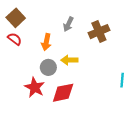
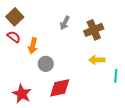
orange arrow: (46, 42) -> (33, 46), moved
yellow arrow: (69, 60) -> (97, 60), moved
red star: (35, 87) -> (22, 94), moved

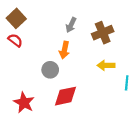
orange arrow: (33, 46) -> (64, 50), moved

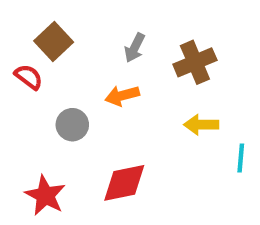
brown square: (16, 18) -> (54, 42), moved
orange arrow: (64, 50) -> (122, 96), turned 63
gray circle: (50, 70) -> (72, 125), moved

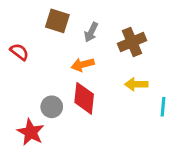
brown square: (54, 42) -> (57, 21), moved, turned -30
gray circle: (72, 125) -> (52, 107), moved
red diamond: (124, 183) -> (84, 98), moved, turned -72

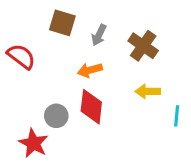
brown cross: (132, 42) -> (143, 46), turned -32
red semicircle: (19, 52) -> (21, 56), size x1.4

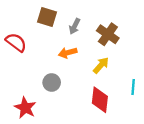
yellow arrow: (148, 91) -> (101, 65), moved, turned 132
red diamond: (91, 107) -> (100, 100), moved
gray circle: (56, 116) -> (52, 82), moved

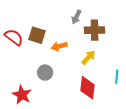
brown square: (47, 17) -> (37, 35), moved
gray arrow: (75, 26) -> (76, 17), moved
brown cross: (108, 34) -> (95, 30), turned -36

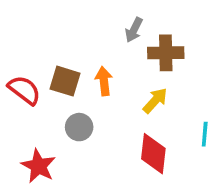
brown square: (37, 35) -> (65, 81), moved
red semicircle: (14, 37) -> (24, 90), moved
orange arrow: (59, 46) -> (104, 81), turned 98

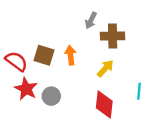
gray circle: (79, 127) -> (51, 96), moved
red star: (38, 166) -> (26, 89), moved

